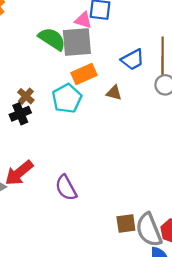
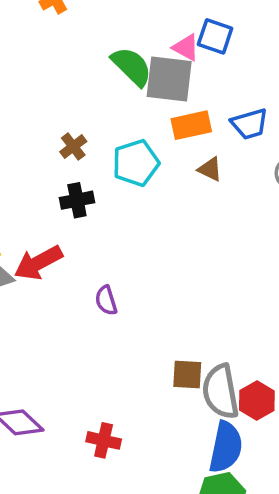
orange rectangle: (84, 74) -> (191, 125), moved
black cross: (20, 114) -> (77, 200), moved
purple semicircle: (66, 188) -> (106, 300), size x0.7

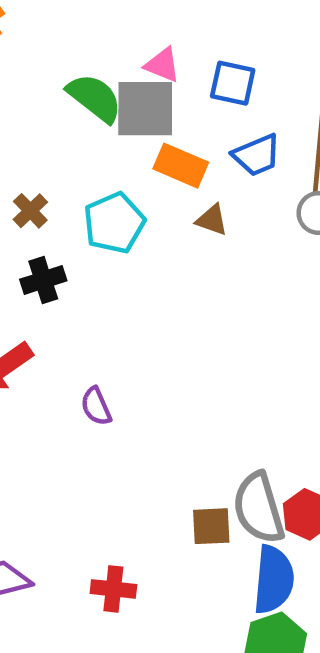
blue square: (215, 36) -> (233, 83), moved
orange rectangle: (191, 125) -> (181, 166), turned 42
brown square: (187, 374) -> (211, 526), moved

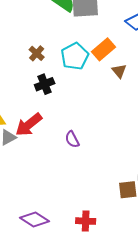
orange rectangle: (181, 166) -> (104, 49), moved, turned -60
brown triangle: (212, 220) -> (119, 71), moved, turned 35

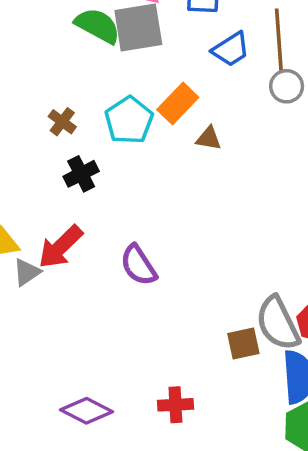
brown triangle: (119, 71) -> (209, 138), turned -35
purple semicircle: (72, 139) -> (138, 265), size x1.4

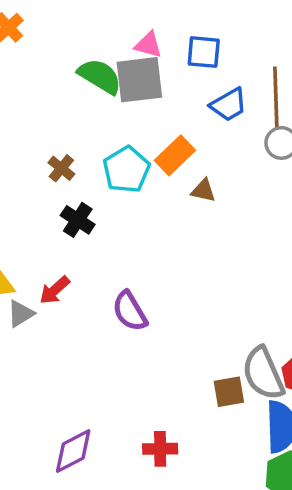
black cross: (81, 174) -> (78, 220), turned -32
red arrow: (60, 247) -> (55, 290), size x0.7
purple diamond: (86, 411) -> (73, 451), turned -57

